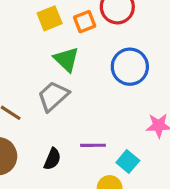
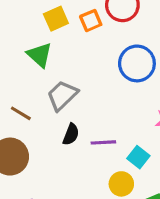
green triangle: (66, 59) -> (40, 55), moved
black semicircle: (52, 159) -> (71, 134), moved

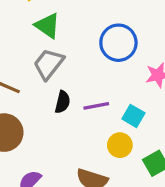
green triangle: (40, 55) -> (47, 26), moved
blue circle: (137, 63) -> (118, 43), moved

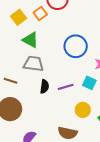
gray trapezoid: (49, 64) -> (34, 64), turned 65
cyan square: (133, 116) -> (89, 83), moved

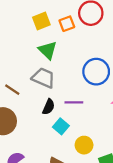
cyan square: (89, 83) -> (61, 126), moved
purple line: (66, 87) -> (74, 102), moved

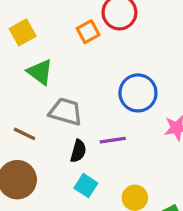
yellow square: (41, 21) -> (23, 32), moved
green triangle: (48, 50) -> (40, 72), moved
cyan square: (61, 126) -> (86, 186), moved

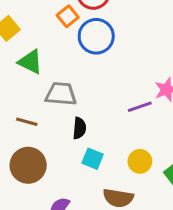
blue circle: (138, 93) -> (96, 36), moved
purple line: (113, 140) -> (140, 107), moved

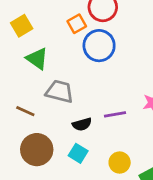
purple line: (140, 107) -> (115, 114), moved
black semicircle: (79, 128) -> (82, 124), moved, turned 60
brown circle: (28, 165) -> (37, 150), moved

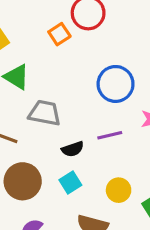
blue circle: (99, 46) -> (116, 84), moved
cyan square: (78, 153) -> (70, 183), turned 30

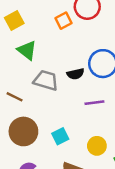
black semicircle: (73, 149) -> (76, 74), moved

